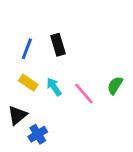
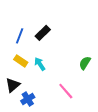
black rectangle: (58, 45) -> (43, 33), turned 63
pink line: (84, 94) -> (66, 91), moved

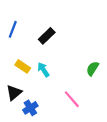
blue line: (20, 36) -> (13, 29), moved

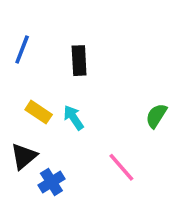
black rectangle: (47, 36) -> (79, 61), turned -49

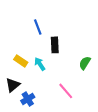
blue line: (22, 50) -> (38, 27), moved, turned -42
black rectangle: (79, 61) -> (55, 45), moved

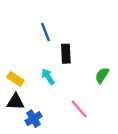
yellow rectangle: (21, 61) -> (15, 79), moved
black triangle: (13, 85) -> (15, 102), turned 42

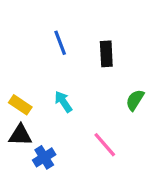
black rectangle: (66, 54) -> (106, 54), moved

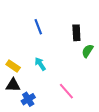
black rectangle: (106, 54) -> (76, 33), moved
green semicircle: (135, 100) -> (87, 51), moved

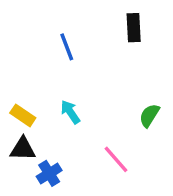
black rectangle: (76, 33) -> (134, 28), moved
green semicircle: (87, 51) -> (149, 115), moved

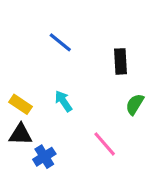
black rectangle: (134, 28) -> (120, 61), moved
blue line: (67, 47) -> (60, 42), turned -30

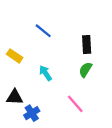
yellow rectangle: (21, 104) -> (15, 56), moved
green semicircle: (135, 104) -> (85, 70), moved

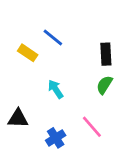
yellow rectangle: (15, 56) -> (28, 53), moved
blue cross: (32, 113) -> (56, 138), moved

